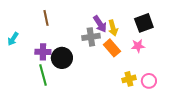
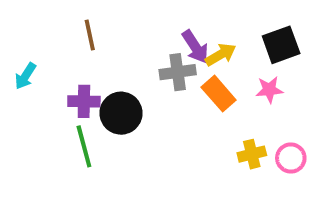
yellow arrow: (113, 28) -> (221, 55), turned -105

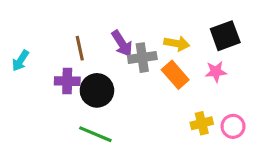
brown line: (90, 35) -> (80, 48), moved
purple arrow: (195, 47) -> (122, 43), moved
yellow arrow: (221, 55) -> (177, 43), turned 40
green line: (84, 146) -> (95, 134), moved, turned -52

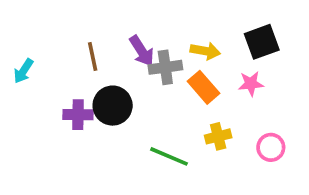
purple cross: (67, 81) -> (78, 115), moved
yellow cross: (202, 123) -> (218, 136), moved
green line: (95, 134) -> (169, 156), moved

